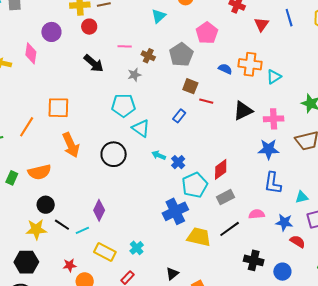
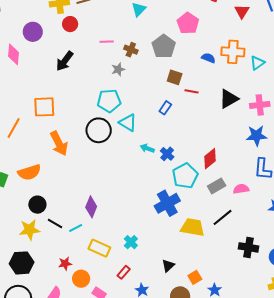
black arrow: (94, 63) -> (65, 61), moved, turned 90
black circle: (114, 154) -> (99, 130), moved
pink semicircle: (257, 214) -> (241, 189), moved

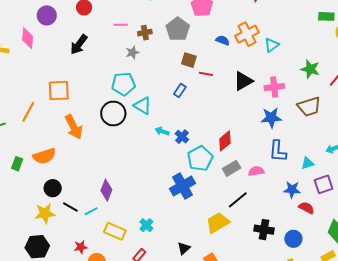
brown cross: (131, 50) -> (145, 33), turned -32
orange cross: (233, 52) -> (247, 34), turned -30
yellow trapezoid: (193, 227) -> (218, 223), moved, turned -40

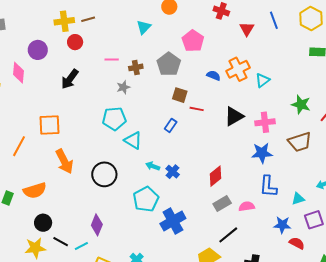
black circle: (113, 113) -> (104, 174), moved
cyan pentagon: (200, 158) -> (146, 199), moved

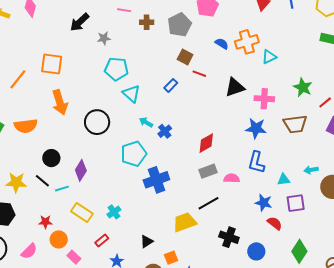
gray star: (123, 87) -> (104, 38), moved
black circle: (43, 223) -> (51, 158), moved

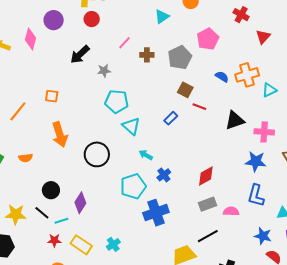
pink line: (124, 10) -> (124, 43), turned -56
orange square: (52, 64) -> (52, 96), size x0.6
orange semicircle: (26, 126) -> (26, 158), size x0.6
blue cross: (165, 131) -> (164, 175), moved
red star: (45, 222) -> (54, 240), moved

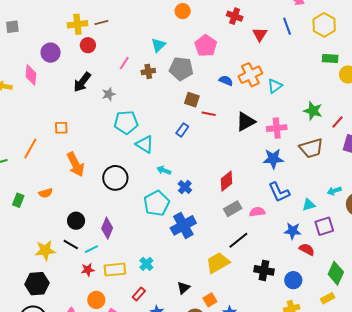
cyan triangle: (162, 17) -> (158, 45), moved
gray pentagon: (180, 58) -> (181, 69), turned -30
blue L-shape: (256, 196) -> (279, 192), turned -30
yellow rectangle: (81, 245) -> (115, 270), turned -30

